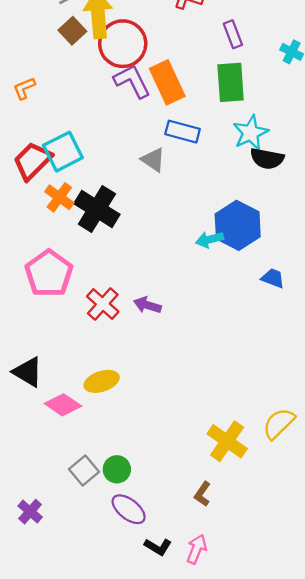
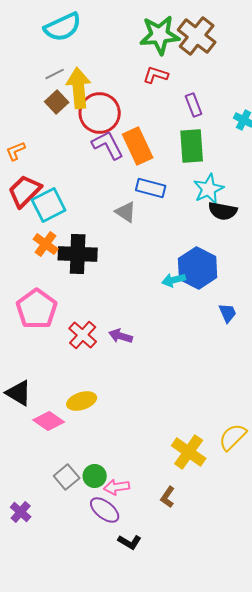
red trapezoid: (32, 161) -> (25, 191), moved
black cross: (97, 209) -> (78, 254), turned -30
blue trapezoid: (273, 278) -> (228, 313), turned 45
pink arrow: (197, 549) -> (117, 487), moved, turned -120

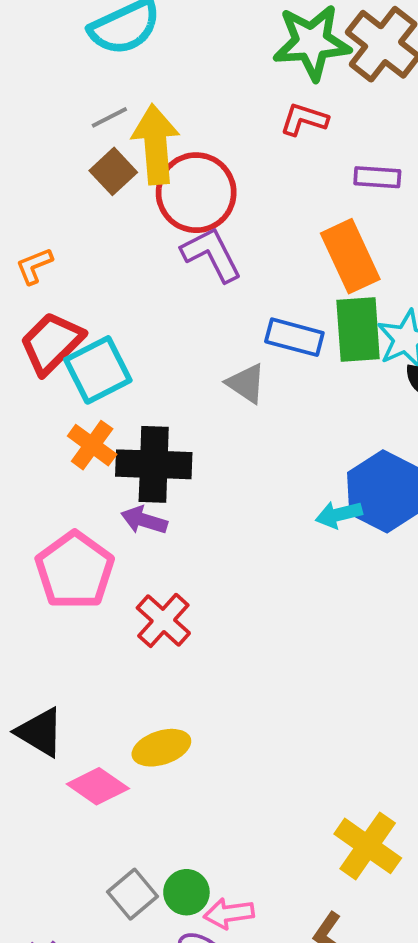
purple rectangle: (194, 105) -> (377, 177), turned -65
orange rectangle: (138, 146) -> (350, 256), moved
green rectangle: (192, 146) -> (358, 329), moved
purple arrow: (121, 336) -> (144, 520), moved

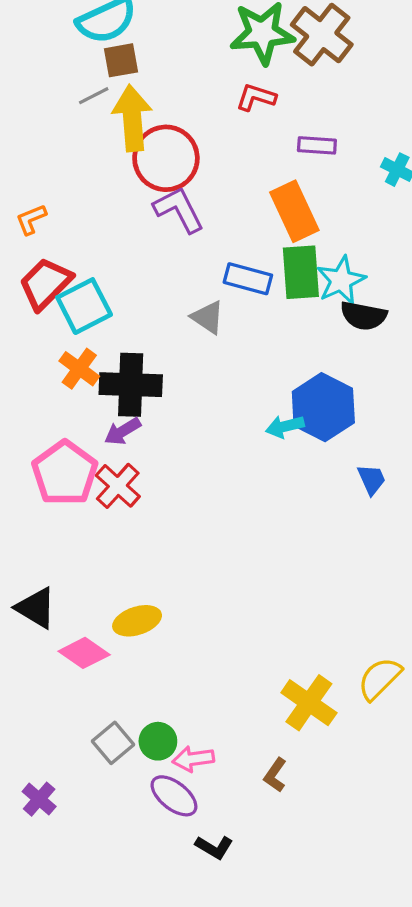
brown square: (113, 171) -> (121, 60), moved, turned 33
purple arrow: (144, 520) -> (123, 431), turned -48
red cross: (163, 620) -> (118, 486), moved

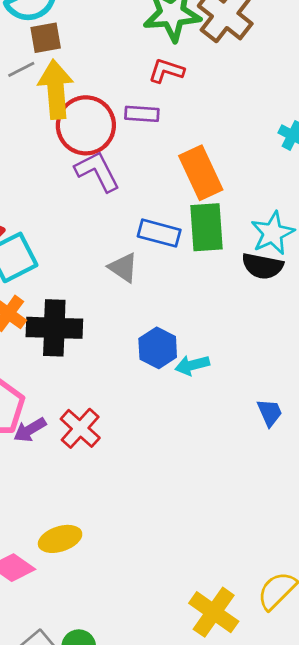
purple rectangle: (317, 145) -> (142, 114), moved
cyan star: (341, 280) -> (273, 233), moved
blue hexagon: (323, 407) -> (158, 348), moved, size x0.7
purple arrow: (123, 431) -> (30, 430), moved
red cross: (118, 486) -> (80, 428), moved

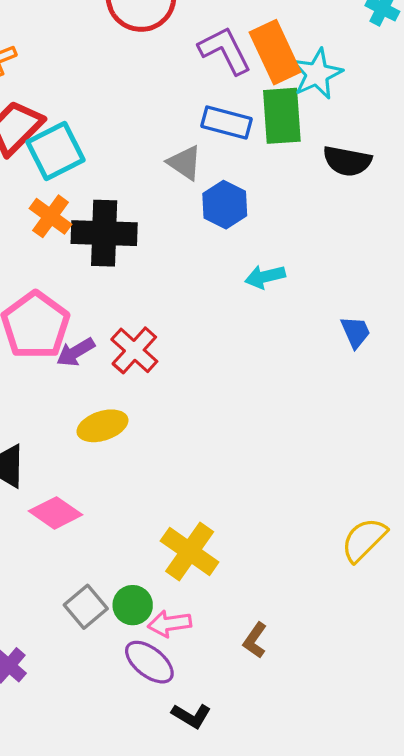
purple L-shape: (97, 171) -> (225, 50), moved
cyan star: (273, 233) -> (317, 74), moved
blue hexagon: (158, 348) -> (225, 205), moved
yellow ellipse: (60, 539) -> (102, 426), moved
yellow cross: (214, 612) -> (190, 551), moved

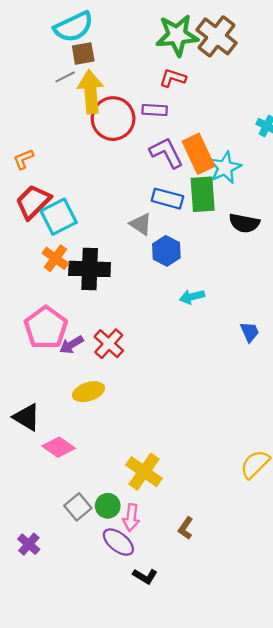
pink arrow: (170, 624) -> (131, 518), turned -75

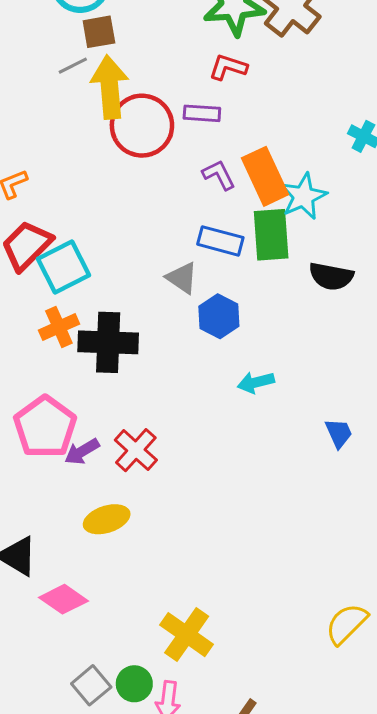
purple L-shape: (166, 153) -> (219, 175), size x0.7
orange cross: (55, 258) -> (59, 327), turned 30

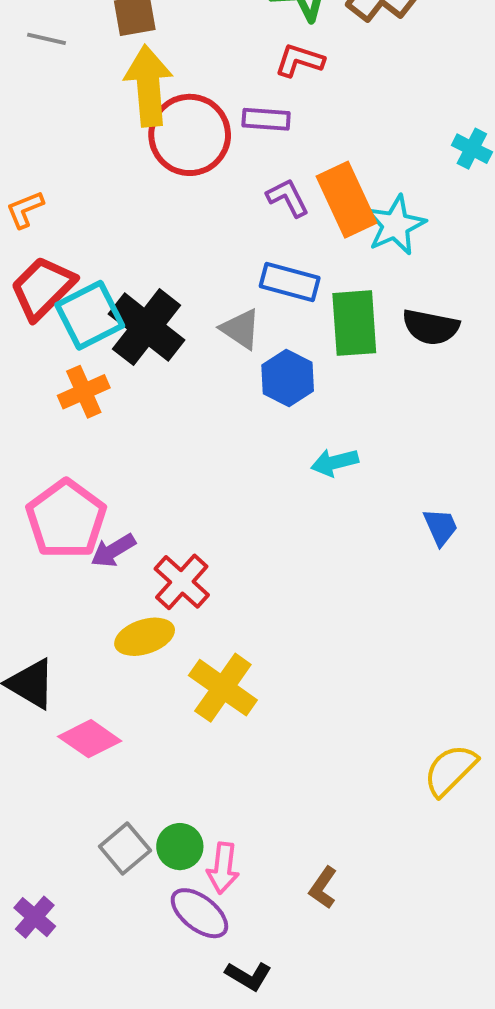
gray line: (73, 66) -> (47, 39), moved, turned 40
green rectangle: (271, 235) -> (354, 323), moved
black cross: (108, 342) -> (147, 327), moved, turned 36
red cross: (136, 450) -> (182, 582), moved
yellow cross: (187, 635) -> (223, 688), moved

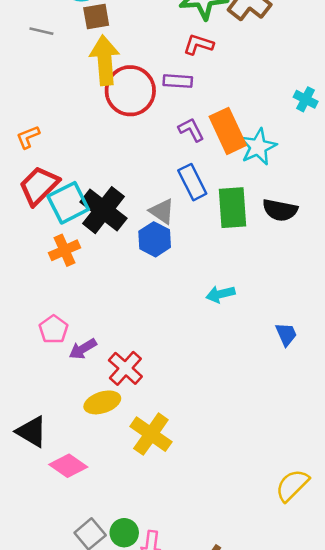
blue rectangle: (290, 282) -> (192, 182), turned 48
blue hexagon: (288, 378) -> (155, 239), moved
pink pentagon: (66, 519) -> (54, 329), size x0.6

